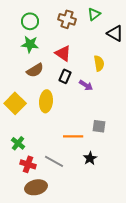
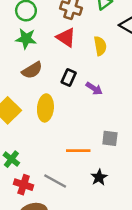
red triangle: (63, 53) -> (66, 37), moved
yellow semicircle: (99, 63) -> (100, 46), moved

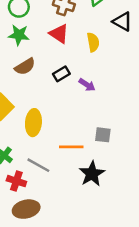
black rectangle: (69, 78) -> (61, 74), turned 35
yellow ellipse: (45, 108) -> (33, 123), moved
black star: (99, 177) -> (92, 174), size x1.5
gray line: (55, 181) -> (38, 165), moved

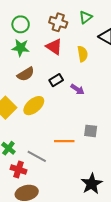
yellow ellipse: (33, 123) -> (34, 106), moved, turned 45
black star: (92, 174) -> (92, 184), moved

